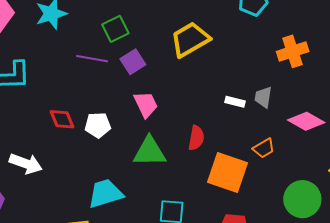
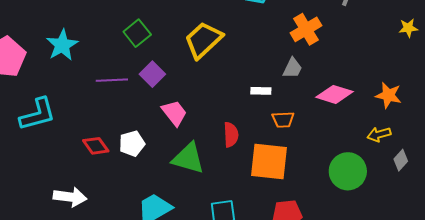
green square: (115, 29) -> (137, 33), moved
gray trapezoid: (263, 97) -> (292, 68), moved, turned -150
orange trapezoid: (264, 148) -> (283, 120), moved, turned 40
green triangle: (150, 152) -> (188, 158), turned 30

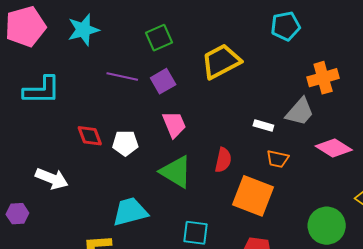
gray trapezoid: (292, 68) -> (300, 112), size x1.4

